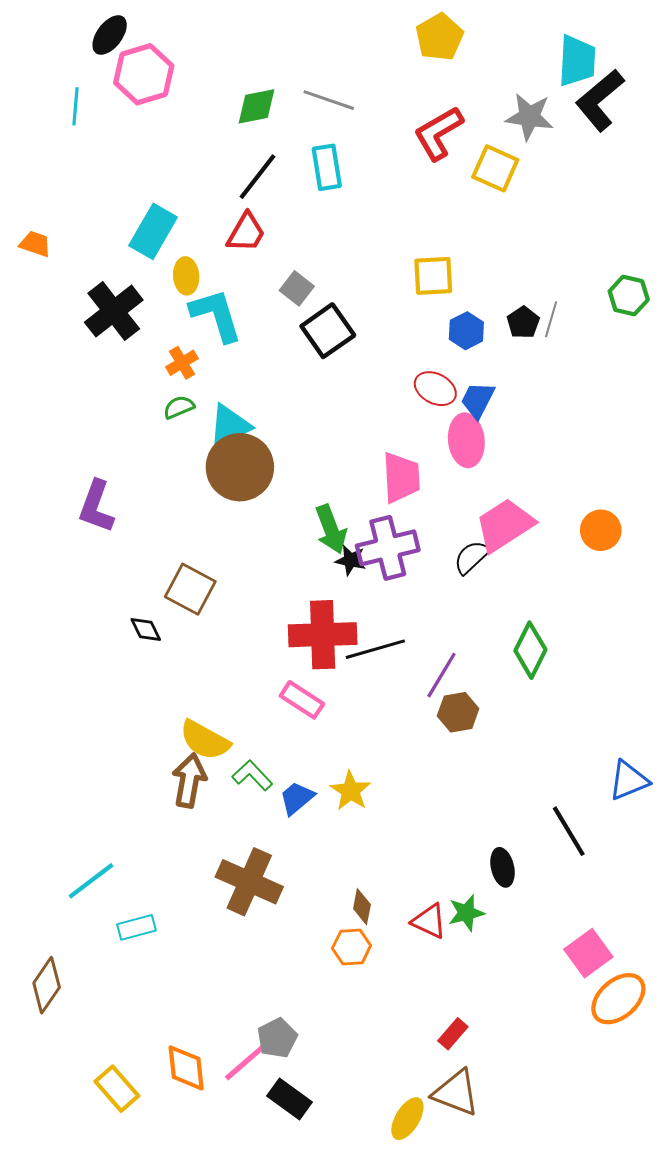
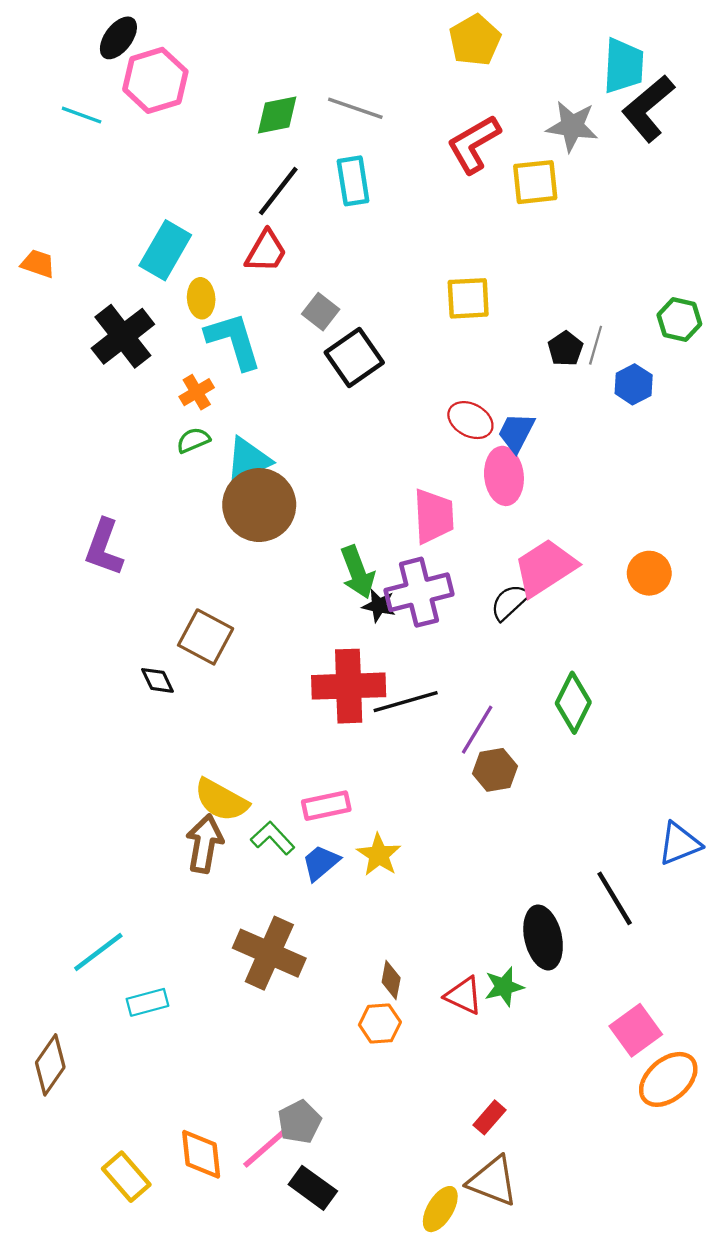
cyan line: (75, 106) -> (82, 115), turned -75
yellow square: (495, 168) -> (535, 182), turned -30
blue hexagon: (466, 331) -> (634, 384), moved
pink rectangle: (302, 700) -> (326, 806), moved, turned -45
black ellipse: (503, 867) -> (543, 937), size x1.5

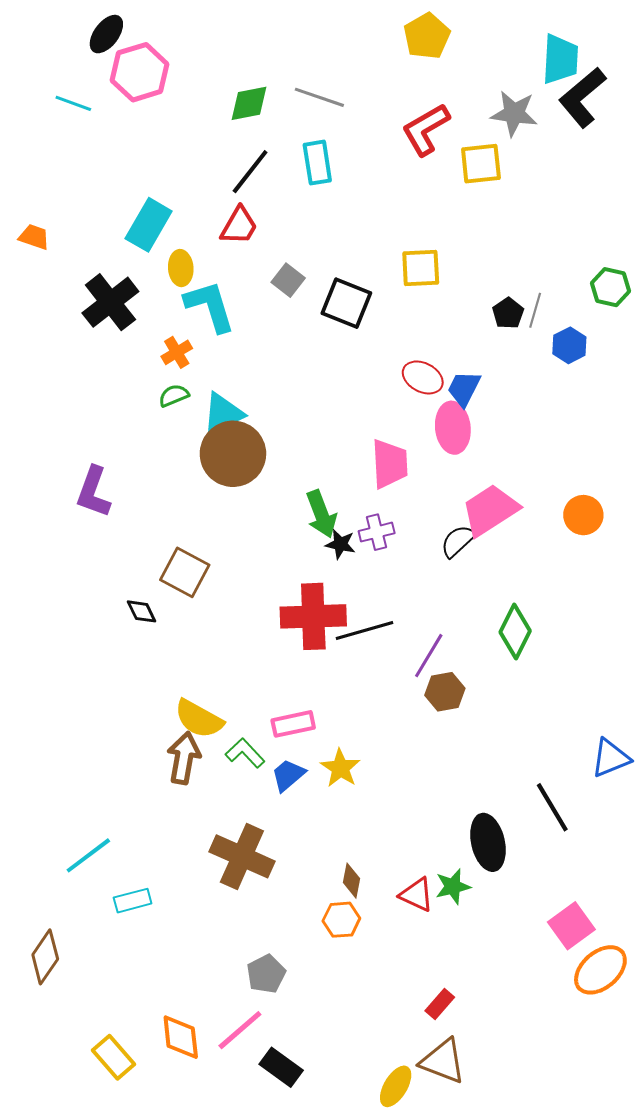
black square: (354, 358) -> (346, 303), moved, turned -33
purple cross: (419, 592) -> (377, 532), size x0.6
gray pentagon: (299, 1122) -> (266, 974), moved

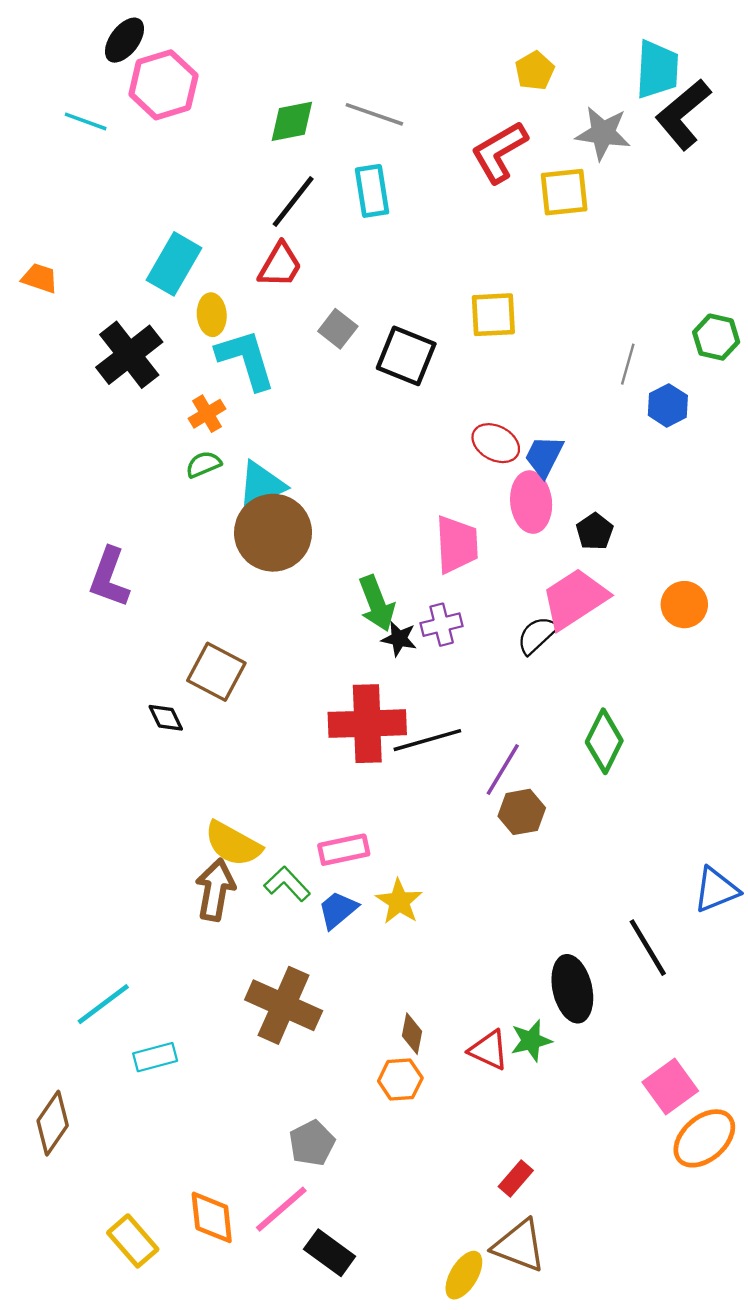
yellow pentagon: (427, 36) -> (535, 71), moved, size x0.7
black pentagon: (508, 313) -> (595, 532), moved

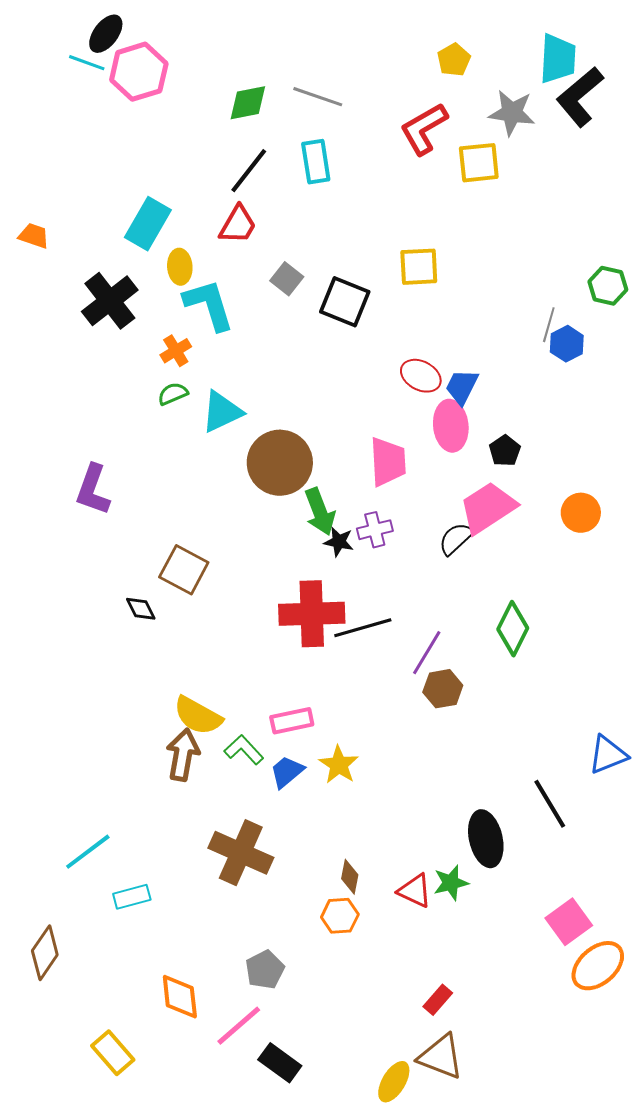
cyan line: (86, 121) -> (87, 63), moved
gray line: (628, 364) -> (549, 325), moved
brown circle: (273, 533) -> (280, 463), moved
orange diamond: (212, 1217) -> (180, 997), moved

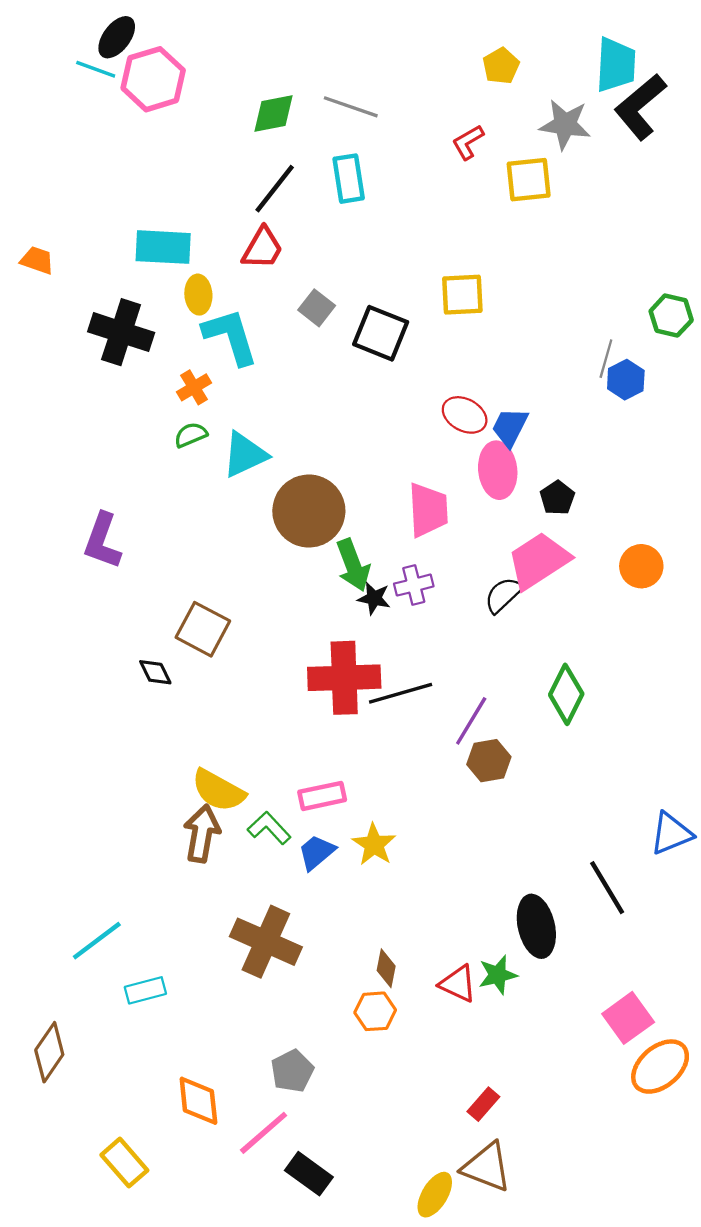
red L-shape: (424, 129) -> (468, 142), size x0.6
cyan rectangle: (148, 224) -> (163, 247), turned 63
black cross: (110, 301) -> (121, 332), turned -34

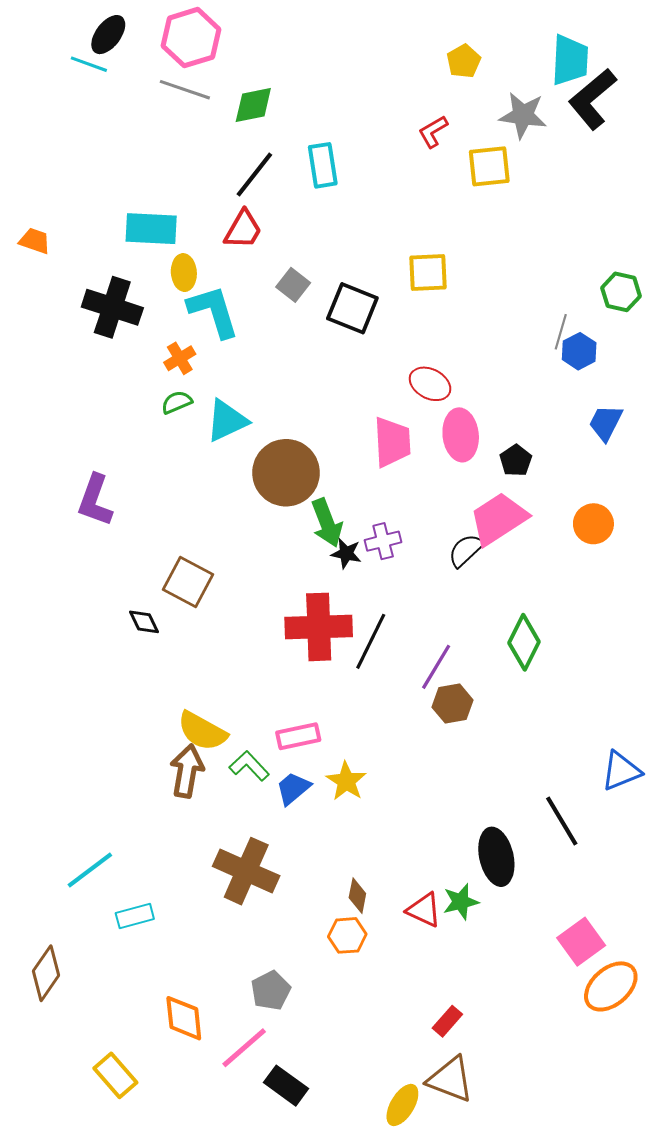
pink hexagon: (153, 79) -> (191, 38), moved
gray line: (351, 107) -> (185, 90), moved
blue trapezoid: (510, 427) -> (606, 423), moved
pink trapezoid: (428, 510) -> (392, 442), moved
black line: (401, 693) -> (371, 641), turned -48

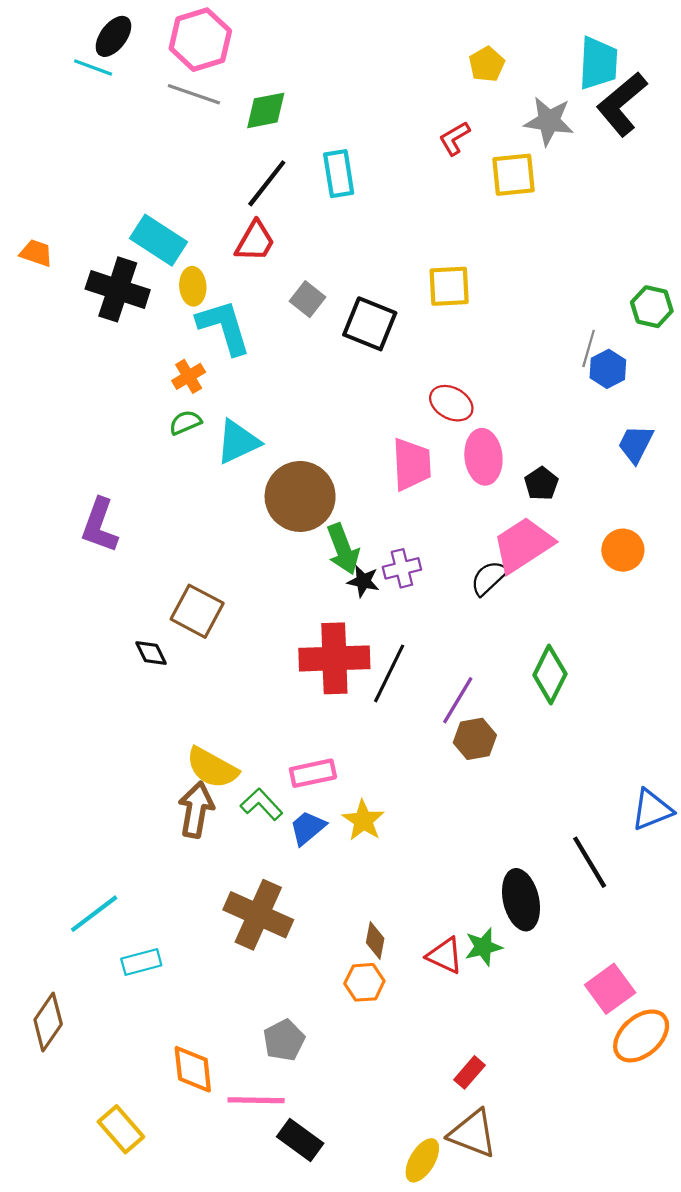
cyan rectangle: (151, 229) -> (158, 240), turned 30
black cross: (112, 307) -> (118, 289), moved
pink line: (244, 1048) -> (256, 1100), turned 42

